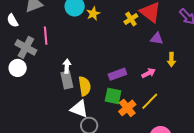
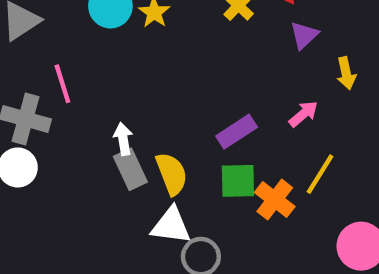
purple triangle: (157, 39) -> (304, 35), turned -40

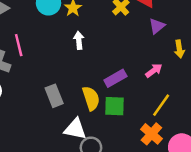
white arrow: (123, 139) -> (79, 40), moved
yellow semicircle: (172, 174) -> (91, 98), moved
orange cross: (275, 200) -> (151, 134), moved

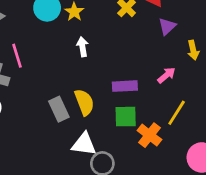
purple rectangle: (115, 78) -> (125, 86), turned 30
yellow semicircle: (91, 98) -> (84, 102), moved
orange cross: (151, 134) -> (149, 135), moved

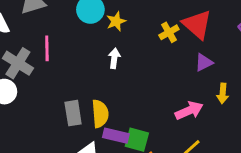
pink arrow: (166, 75) -> (189, 111), size x1.4
purple rectangle: (125, 86) -> (116, 136), moved

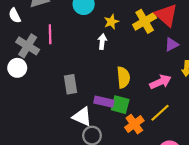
yellow star: (116, 21) -> (111, 22), moved
yellow cross: (169, 32) -> (145, 21), size x1.5
yellow semicircle: (100, 114) -> (123, 77), moved

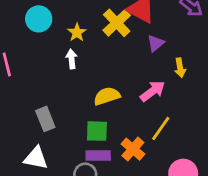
yellow semicircle: (123, 77) -> (107, 96), turned -90
purple rectangle: (104, 102) -> (98, 155), moved
green square: (120, 105) -> (97, 131), moved
white triangle: (82, 117) -> (36, 158), moved

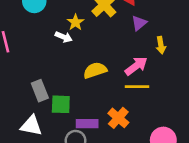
yellow star: (77, 33) -> (75, 22), moved
white arrow: (72, 59) -> (64, 37), turned 119
yellow line: (161, 128) -> (137, 87), moved, turned 55
green square: (97, 131) -> (61, 104), moved

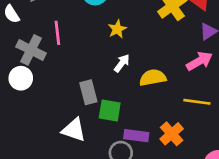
yellow star: (75, 22) -> (117, 29), moved
white arrow: (64, 37) -> (122, 63), moved, turned -84
pink arrow: (136, 66) -> (199, 61), moved

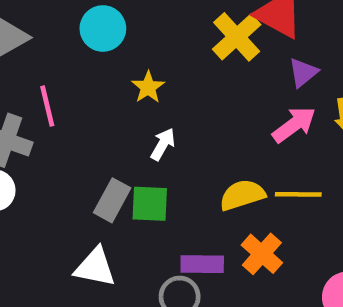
yellow semicircle: (153, 78) -> (242, 195), moved
gray rectangle: (88, 92) -> (112, 200), turned 50
green square: (110, 110) -> (150, 204), moved

